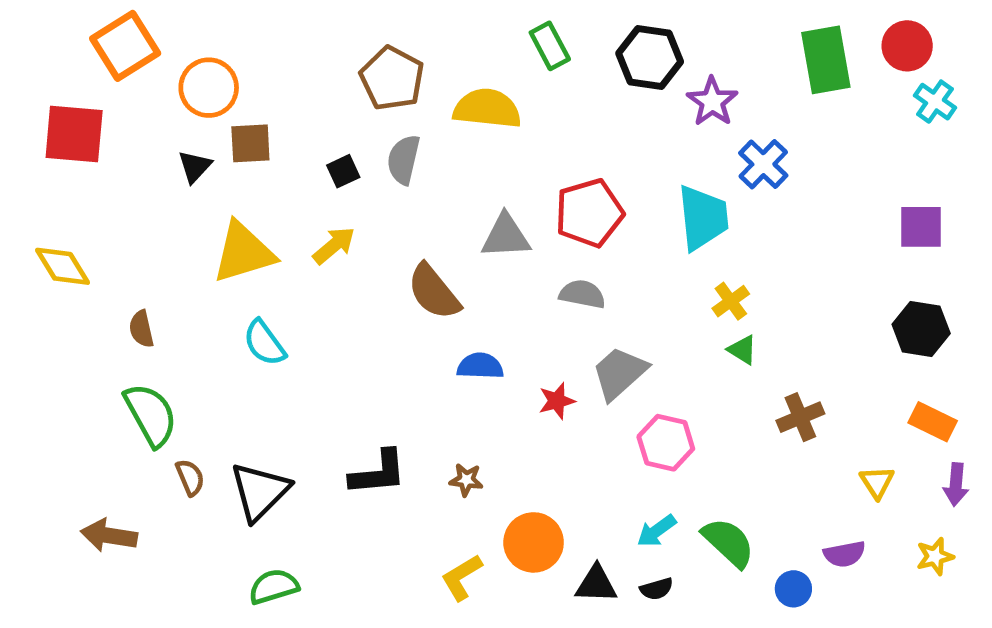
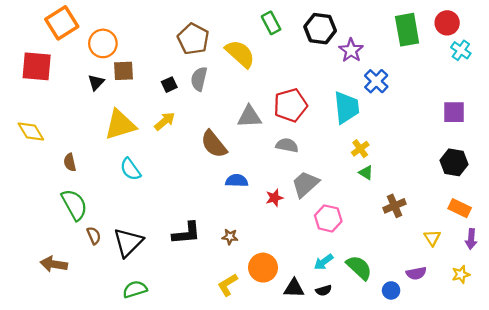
yellow semicircle: (487, 109) -> (240, 54), turned 36

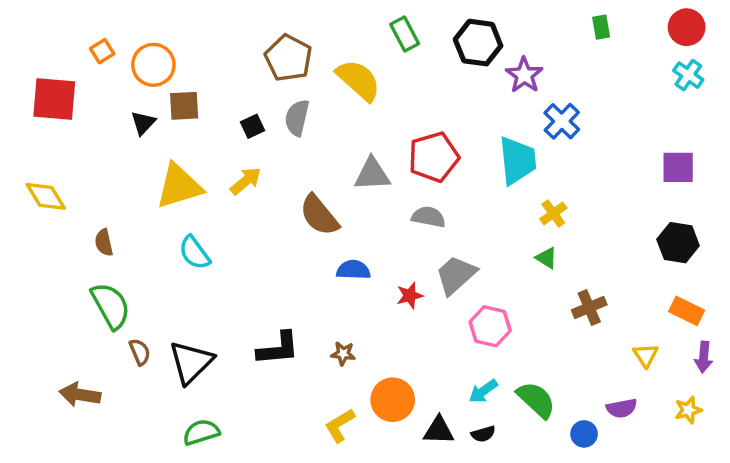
orange square: (62, 23) -> (102, 51), moved, size x0.5
red circle: (447, 23) -> (687, 27), moved
green rectangle: (407, 30) -> (601, 27), moved, size x0.5
yellow cross: (360, 149) -> (553, 213), moved

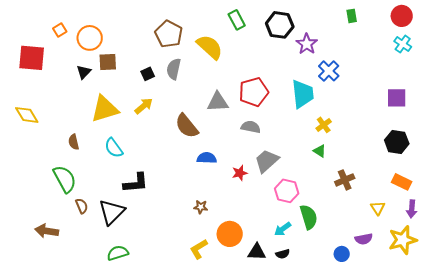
brown semicircle: (104, 243) -> (74, 142), moved
black L-shape: (278, 348) -> (136, 183), moved
green semicircle: (536, 400) -> (309, 217), moved, turned 30
yellow star: (688, 410) -> (403, 240), size x1.8

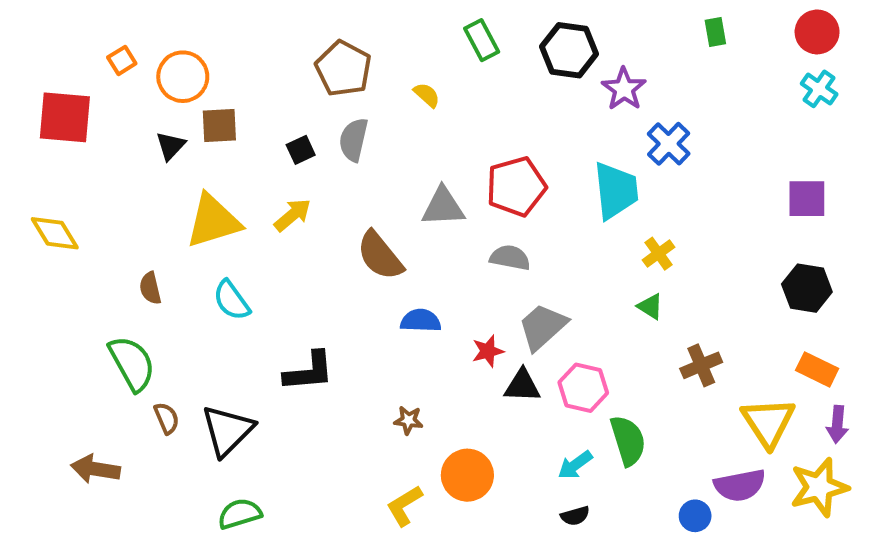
yellow semicircle: (210, 47) -> (427, 95), size x0.5
black L-shape: (136, 183) -> (309, 371), moved
yellow triangle: (378, 208) -> (768, 422), size x1.8
purple semicircle: (364, 239) -> (740, 485), size x1.4
black triangle: (257, 252) -> (522, 386), moved

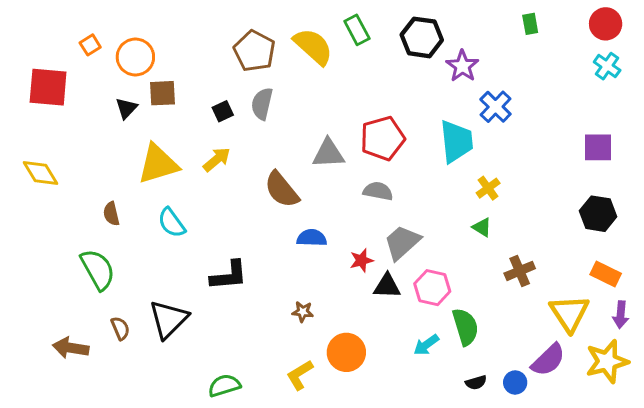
yellow semicircle: (427, 95) -> (313, 46), moved, size x2.0
brown semicircle: (167, 418) -> (120, 328), moved
purple semicircle: (740, 485) -> (548, 360), turned -33
green semicircle: (240, 514) -> (224, 386), moved
black semicircle: (575, 516) -> (476, 382), moved

